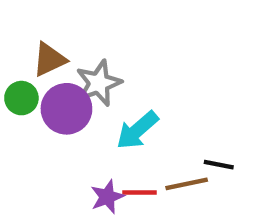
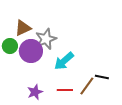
brown line: (187, 184) -> (87, 86), turned -42
purple star: (107, 197) -> (35, 92), moved

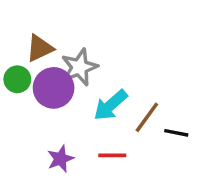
brown line: (87, 86) -> (147, 117), moved

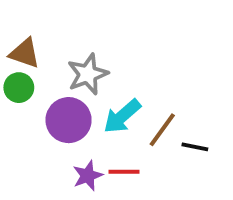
brown triangle: (40, 48) -> (25, 53), moved, turned 44
purple circle: (54, 88) -> (69, 120), moved
purple star: (60, 159) -> (88, 176), moved

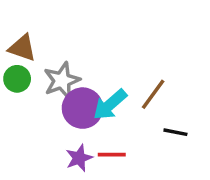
gray star: (88, 74) -> (62, 81), moved
purple circle: (69, 120) -> (82, 108), moved
brown line: (162, 130) -> (153, 94), moved

